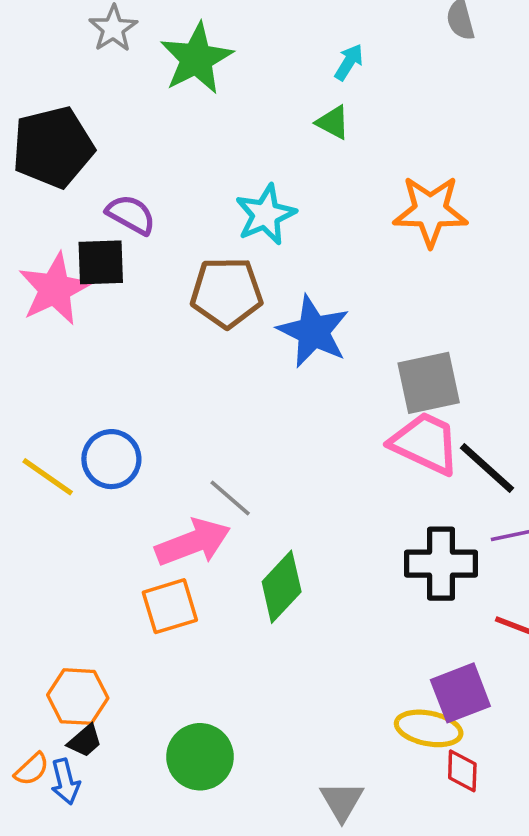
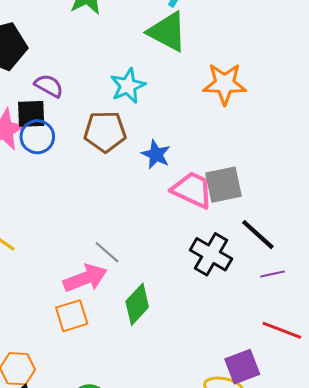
green triangle: (333, 122) -> (167, 32), size x2.0
blue star: (313, 331) -> (156, 154), size x0.7
pink trapezoid: (425, 443) -> (192, 190), moved
blue circle: (111, 459) -> (37, 137), moved
black cross: (441, 564) -> (211, 254), moved, turned 30

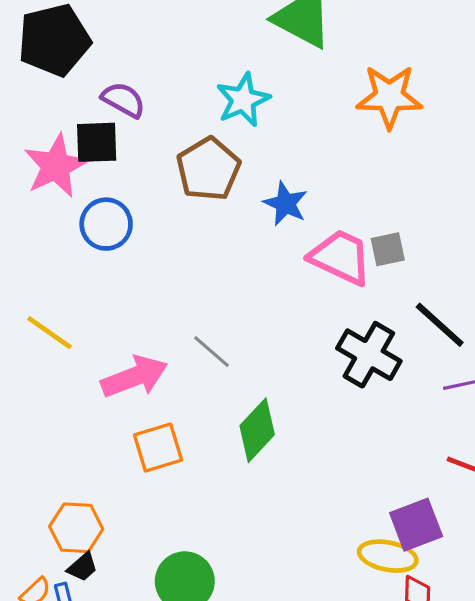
brown pentagon: (105, 132) -> (208, 169), turned -30
blue circle: (37, 137) -> (106, 224), moved
gray square: (224, 185) -> (388, 249), size x0.6
pink arrow: (85, 278) -> (134, 377), moved

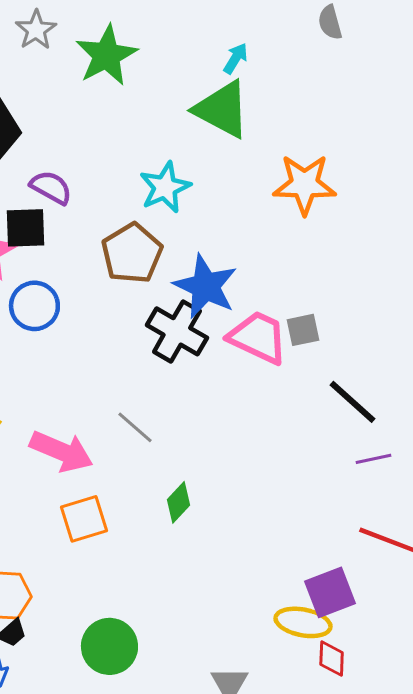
blue star: (285, 204) -> (205, 286), size x1.5
black cross: (369, 355) -> (177, 331), moved
pink arrow: (134, 377) -> (61, 451), turned 44
green diamond: (257, 430) -> (178, 502), size x0.7

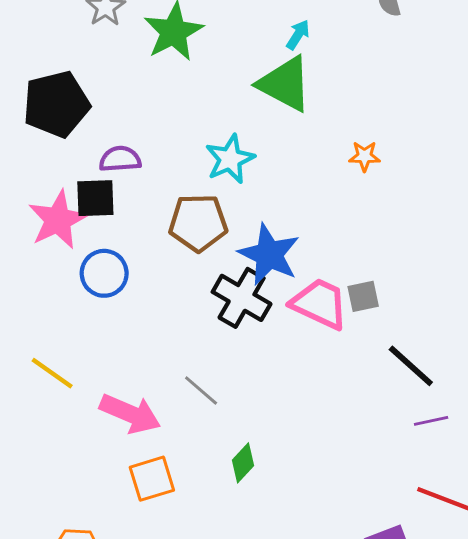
orange star: (305, 184) -> (364, 156), size x0.5
purple semicircle: (51, 187) -> (120, 159), turned -33
brown pentagon: (132, 253) -> (198, 223), turned 30

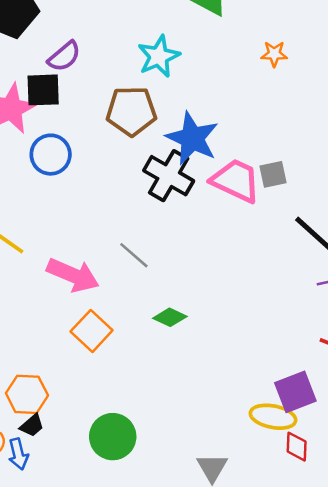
purple semicircle: (120, 159) -> (64, 56), turned 144
green diamond: (243, 463) -> (170, 317), turned 72
orange square: (152, 479) -> (92, 331), turned -30

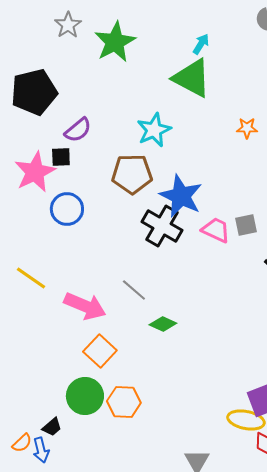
black square: (43, 90) -> (61, 157), size x0.7
pink trapezoid: (236, 181) -> (216, 230), size x0.7
green diamond: (170, 317) -> (163, 324), moved
orange hexagon: (27, 394) -> (124, 402), moved
green circle: (113, 437) -> (85, 396), moved

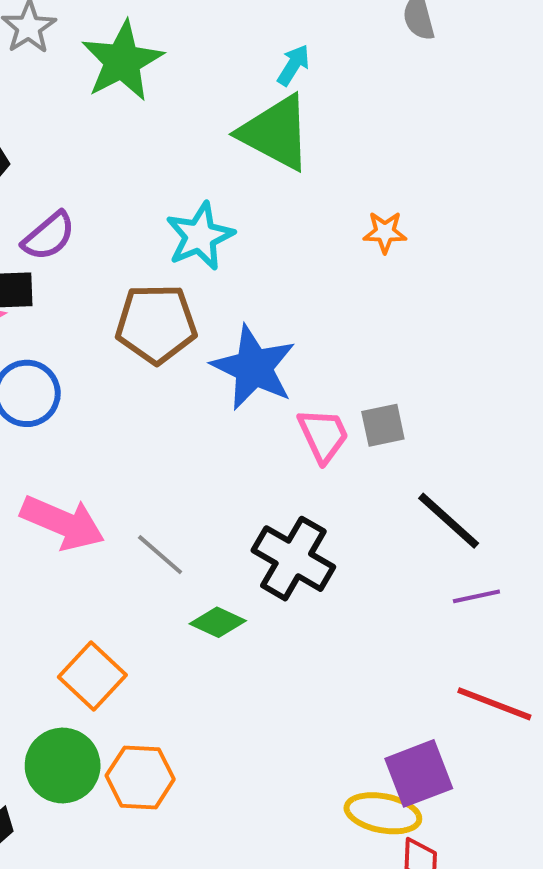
black cross: (162, 226) -> (293, 559), moved
pink trapezoid: (216, 230) -> (323, 435), turned 40
pink arrow: (85, 306) -> (63, 523), moved

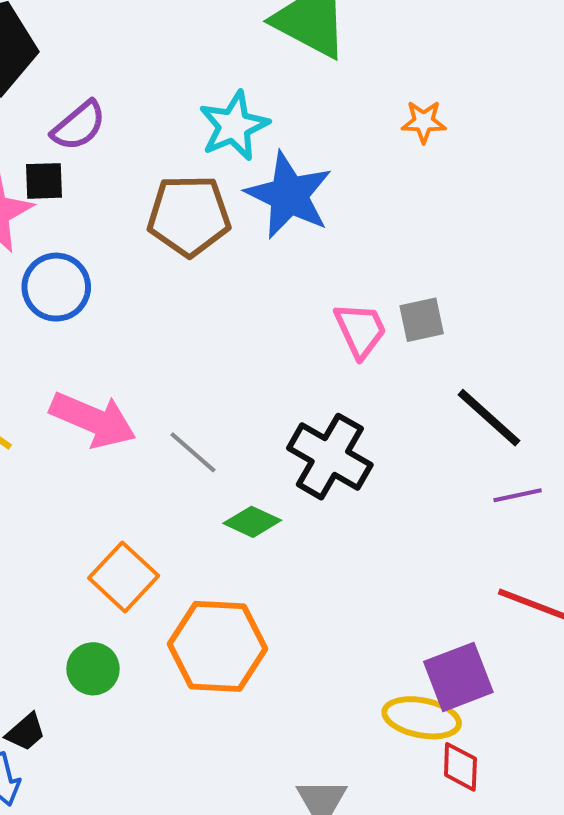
blue star: (254, 368) -> (289, 195), moved
green circle: (63, 765) -> (93, 669), size x0.7
orange hexagon: (140, 777) -> (218, 646), moved, size x1.4

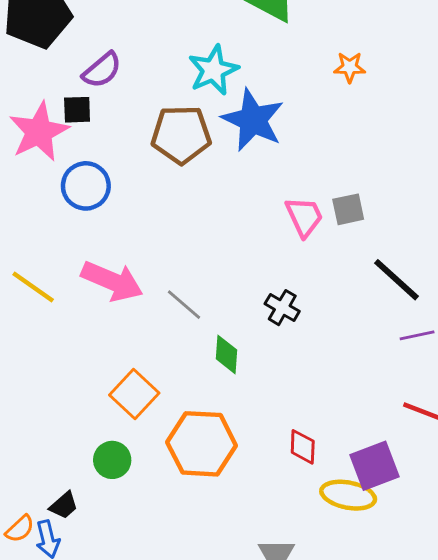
black cross: (330, 457) -> (282, 308), size x0.6
green diamond: (252, 522) -> (227, 354), turned 69
red diamond: (460, 767) -> (303, 447), moved

